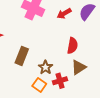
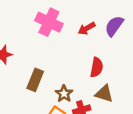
brown triangle: (79, 67) -> (104, 94), turned 49

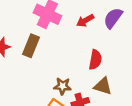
brown rectangle: (35, 80) -> (31, 46), moved
brown star: (64, 94) -> (63, 86), turned -30

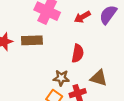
brown rectangle: (31, 46) -> (32, 40), turned 66
red semicircle: (95, 60) -> (78, 53), moved

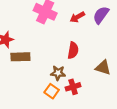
brown rectangle: (32, 40) -> (20, 57), moved
brown triangle: (99, 78) -> (103, 68), moved

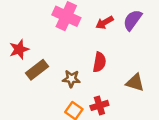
brown rectangle: (20, 57) -> (37, 70), turned -36
brown star: (58, 73) -> (71, 79), moved

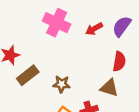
red semicircle: (99, 62) -> (119, 61), moved
brown triangle: (135, 83) -> (109, 88), moved

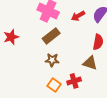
brown rectangle: (28, 75) -> (51, 36), moved

